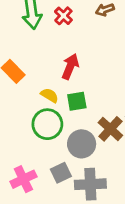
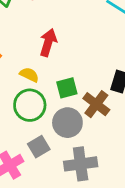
green square: (77, 101) -> (67, 88), moved
gray square: (61, 173) -> (39, 147), moved

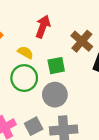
brown cross: (96, 104) -> (82, 41), moved
gray square: (39, 147) -> (34, 126), moved

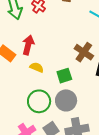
red arrow: (43, 27) -> (28, 45), moved
green circle: (24, 78) -> (39, 101), moved

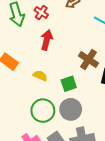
red arrow: (28, 45) -> (47, 40), moved

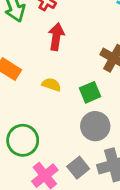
green circle: (43, 111) -> (23, 140), moved

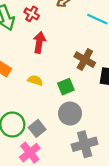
gray square: (78, 168) -> (37, 128), moved

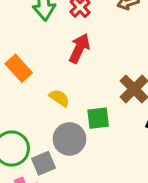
gray circle: (70, 114) -> (69, 139), moved

